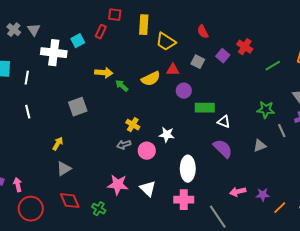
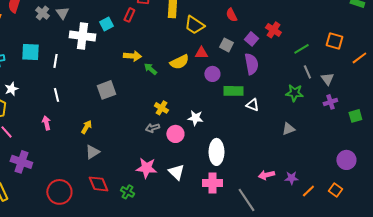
gray line: (282, 131) -> (307, 72), moved
purple semicircle: (223, 149) -> (251, 64), moved, turned 35
pink arrow: (18, 185) -> (46, 123), moved

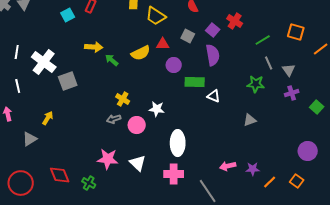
white cross: (82, 36) -> (44, 62), moved, turned 30
green square: (355, 116) -> (317, 107), turned -32
gray triangle: (92, 152) -> (30, 139), moved

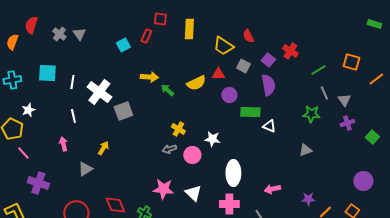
yellow trapezoid: (156, 16) -> (223, 46), moved
pink arrow: (228, 166) -> (272, 189), moved

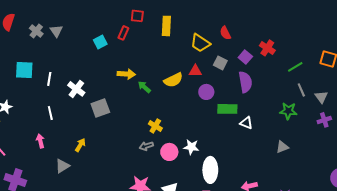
white cross: (99, 92) -> (76, 89), size x0.7
white star: (212, 139) -> (191, 147), moved

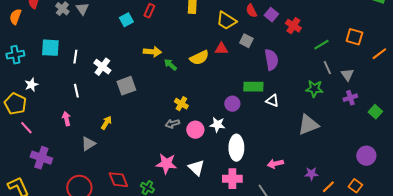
purple square: (245, 57) -> (271, 15), moved
purple circle: (206, 92) -> (232, 104), moved
gray triangle: (282, 147) -> (308, 125), size x1.6

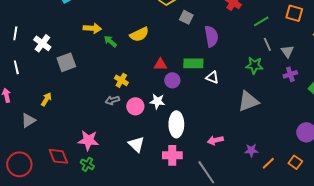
red triangle: (221, 49) -> (160, 64), moved
pink star: (166, 164) -> (88, 140), moved

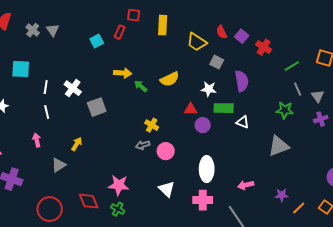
white line: (15, 33) -> (46, 87), moved
white star: (157, 101) -> (209, 89), moved

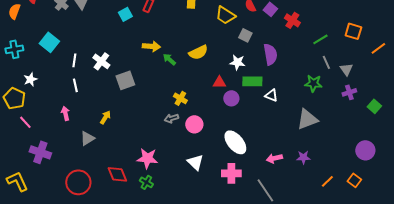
cyan square: (21, 69) -> (49, 42), turned 36
white ellipse: (207, 169) -> (235, 142), turned -40
purple star: (282, 195) -> (303, 157), moved

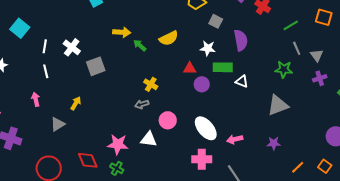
pink circle: (194, 124) -> (168, 120), moved
pink arrow: (274, 158) -> (235, 139), moved
white triangle: (195, 162) -> (149, 139), moved, turned -36

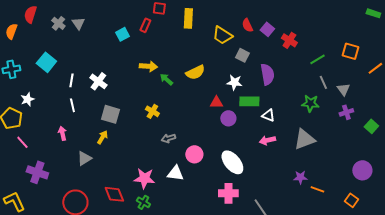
gray square: (96, 66) -> (110, 114), moved, turned 36
yellow cross: (151, 84) -> (152, 111), moved
pink arrow: (235, 139) -> (267, 140), moved
orange line: (298, 167) -> (317, 189), moved, turned 64

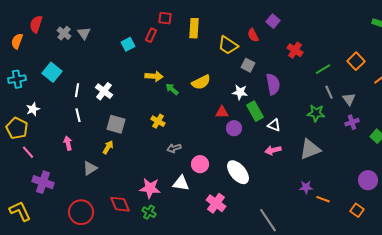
purple square: (267, 29) -> (273, 21), moved
orange square: (350, 51) -> (356, 61), turned 30
green rectangle: (249, 101) -> (255, 111), turned 60
pink cross: (228, 193) -> (216, 203), moved, turned 36

